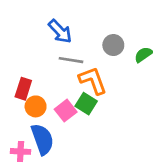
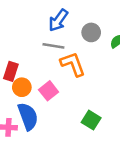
blue arrow: (60, 31) -> (58, 20), moved, turned 80
green square: (86, 104) -> (91, 120), moved

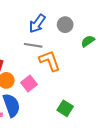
gray circle: (91, 32) -> (65, 25), moved

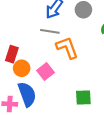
green square: (65, 108) -> (83, 97), turned -35

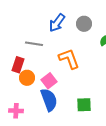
gray line: (50, 31) -> (34, 44), moved
blue semicircle: (27, 94) -> (49, 100), moved

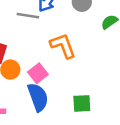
gray line: (34, 44) -> (28, 16), moved

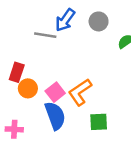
orange L-shape: (63, 46) -> (80, 92), moved, turned -104

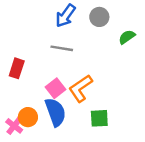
gray line: (45, 35) -> (62, 48), moved
orange circle: (28, 88) -> (28, 117), moved
pink cross: (14, 129) -> (14, 126), turned 35

